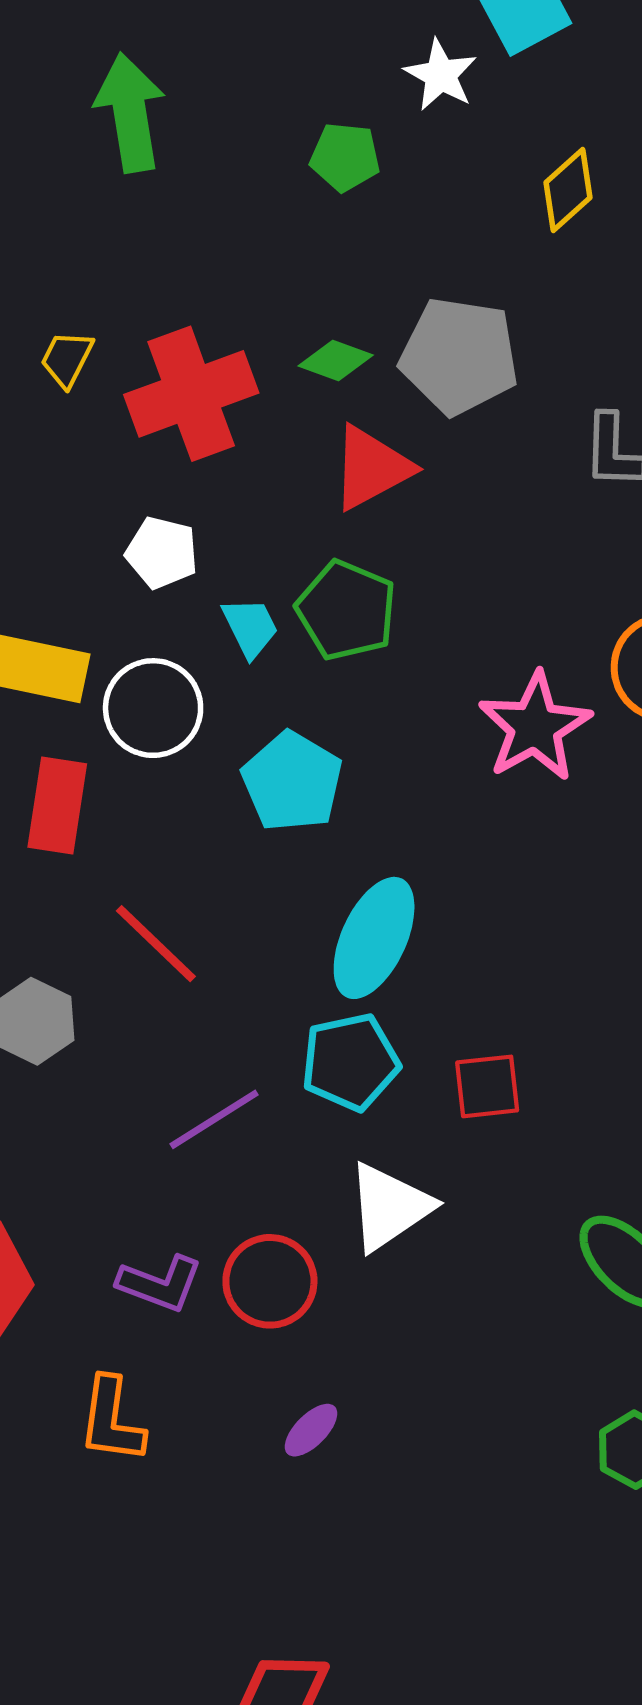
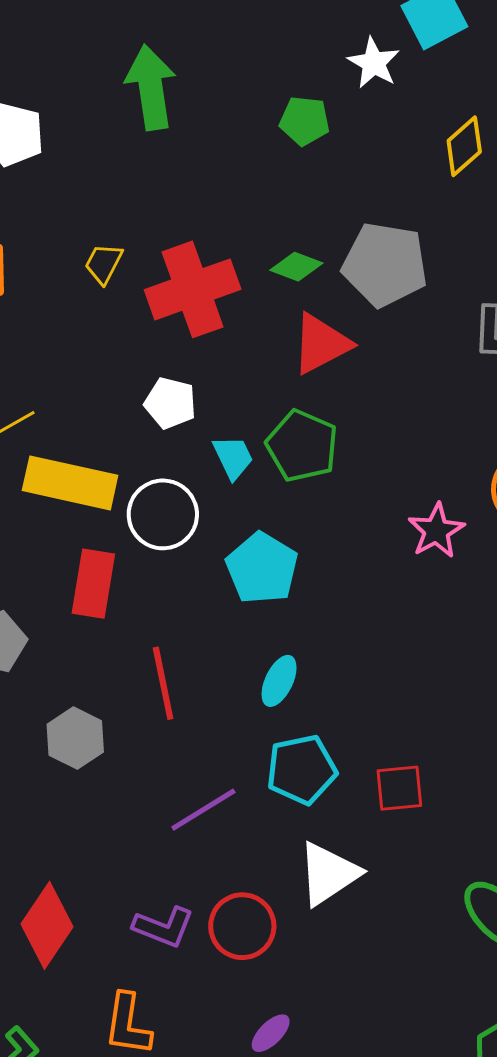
pink star: (535, 727) -> (436, 531), size x0.7
cyan ellipse: (374, 938) -> (279, 681), moved, size x0.6
red line: (156, 944) -> (163, 683), turned 34

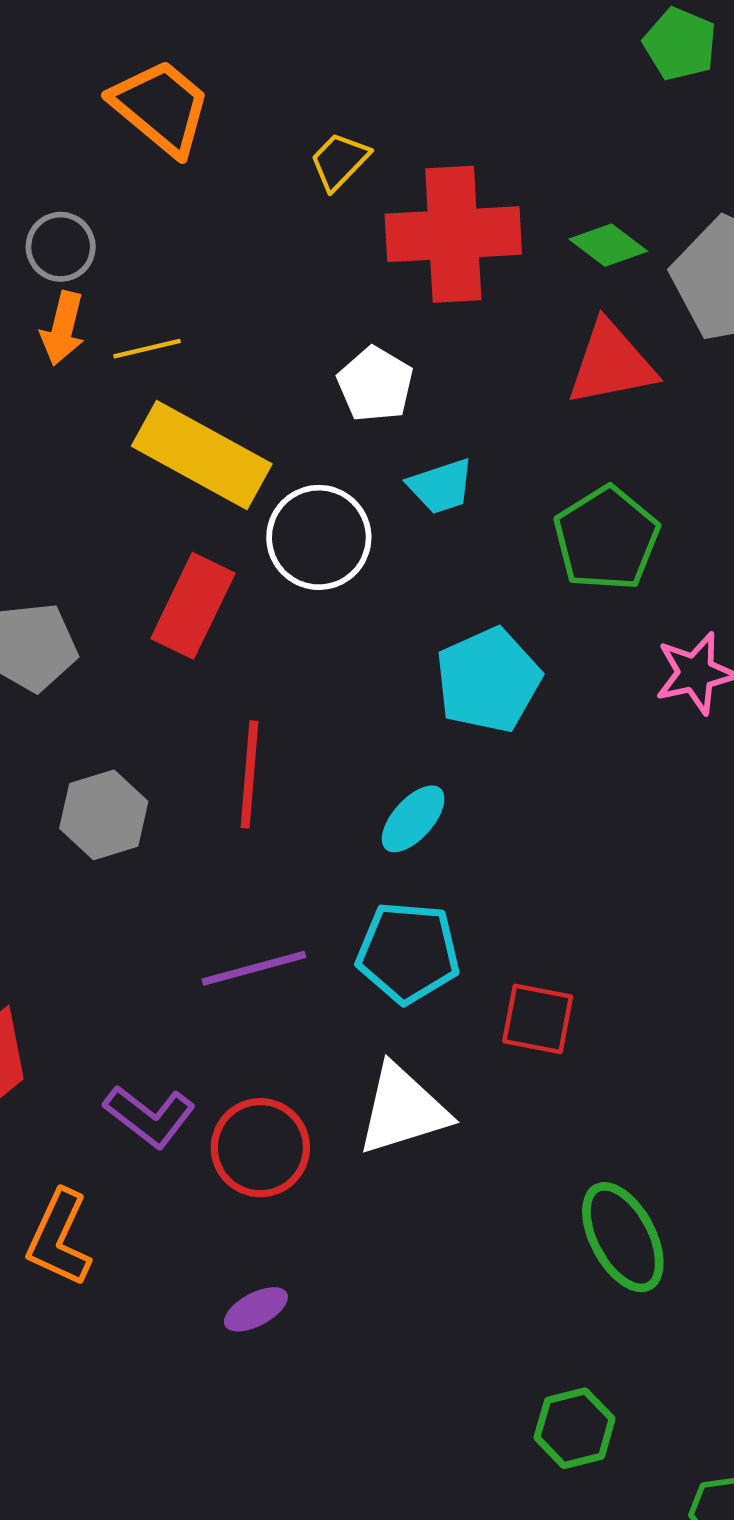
green pentagon: (302, 446) -> (606, 538), moved
cyan trapezoid: (233, 457) -> (441, 486), turned 81
cyan pentagon: (262, 568) -> (488, 680), moved

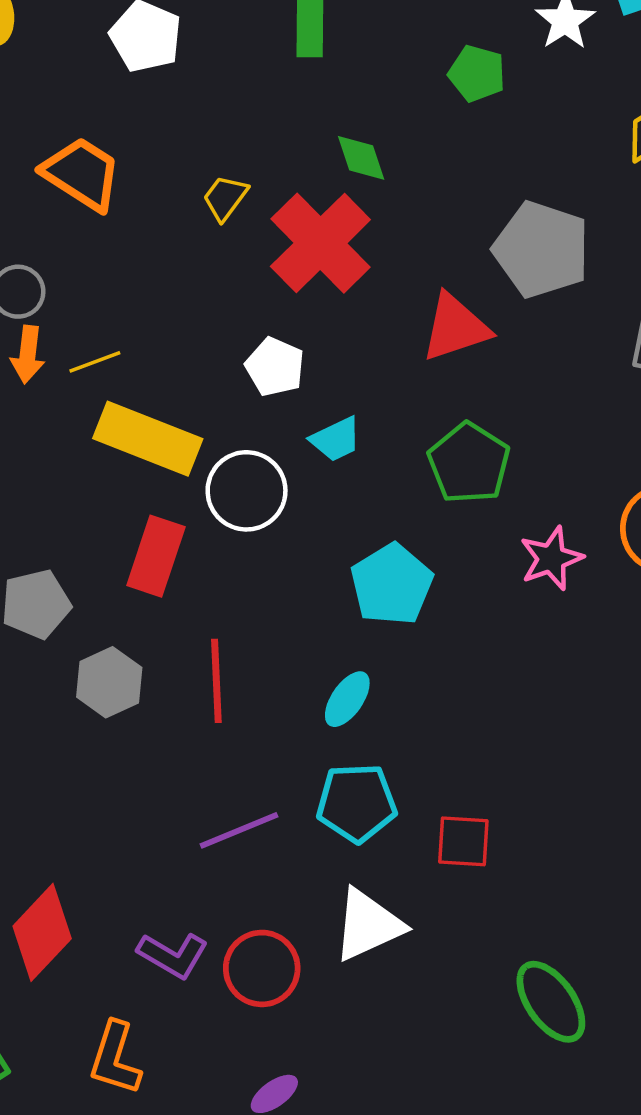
red cross: (453, 234) -> (320, 243), turned -34
green diamond: (608, 245) -> (361, 158), moved, turned 42
gray hexagon: (104, 815) -> (109, 682), moved

